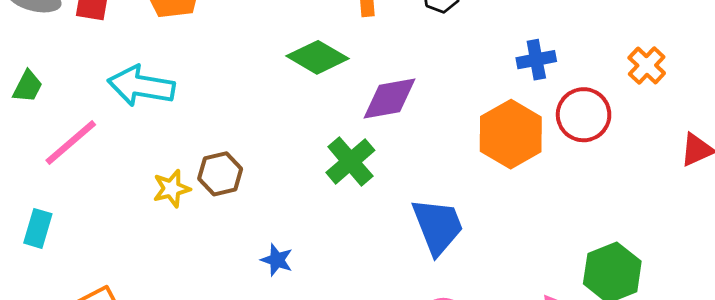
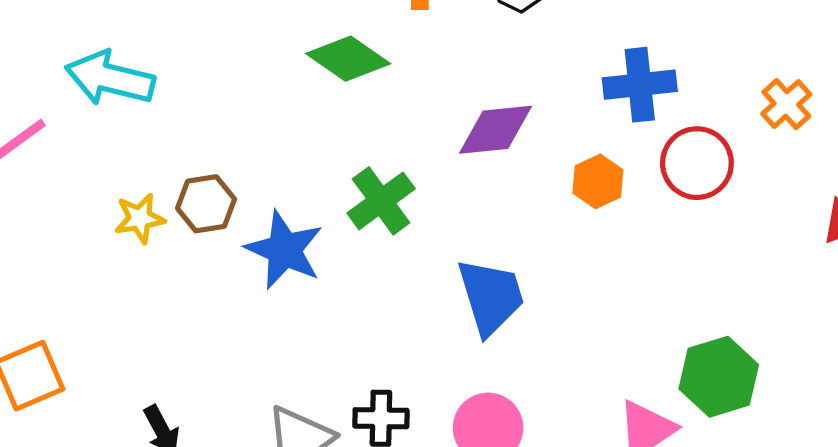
blue cross: (536, 60) -> (640, 85), size x1.4
purple diamond: (390, 98) -> (496, 130), moved
orange hexagon: (511, 134) -> (598, 181), size x0.6
blue star: (277, 260) -> (284, 250), moved, size x1.8

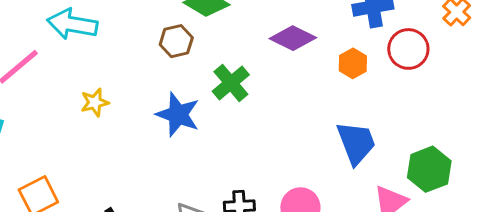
purple diamond: (496, 130) -> (293, 38), turned 36
brown hexagon: (206, 204) -> (176, 41), moved
blue trapezoid: (491, 296) -> (356, 143), moved

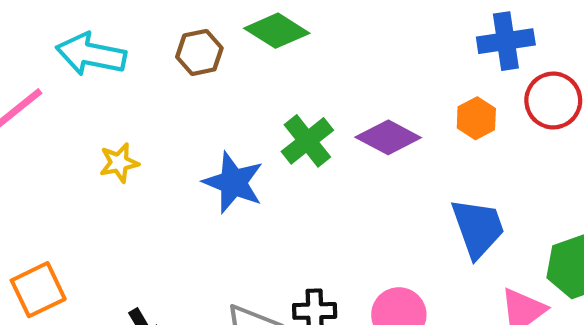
purple diamond: (293, 38) -> (388, 137), moved
brown hexagon: (176, 41) -> (199, 52), moved

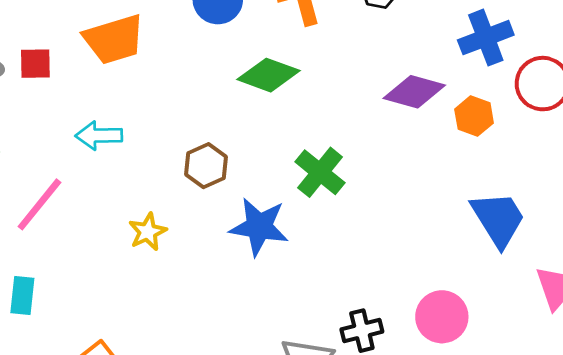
brown hexagon: (199, 52) -> (206, 166), moved
cyan arrow: (91, 54) -> (99, 136), size x0.7
purple diamond: (388, 137) -> (414, 92), moved

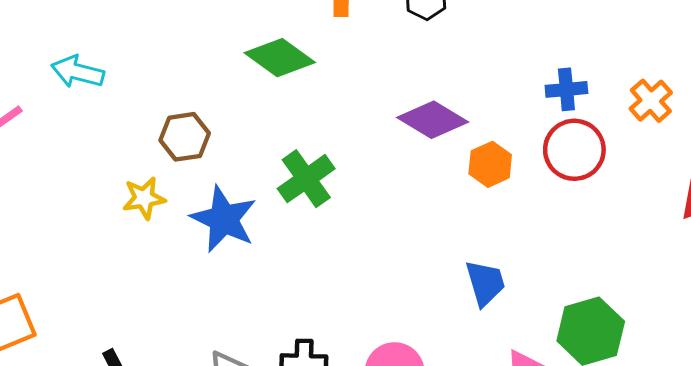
blue cross: (486, 38) -> (566, 89), moved, size x0.7
blue trapezoid: (498, 219) -> (485, 283), size x0.7
yellow star: (148, 232) -> (144, 198), moved

